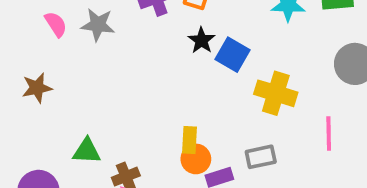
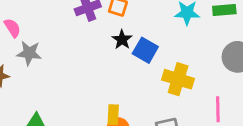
gray star: (98, 25) -> (29, 53), moved

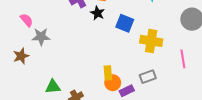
black star: (122, 40) -> (98, 13), moved

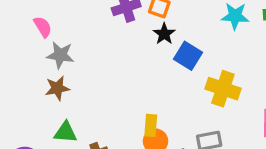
black star: (98, 13) -> (164, 34), moved
brown star: (21, 56) -> (57, 88), moved

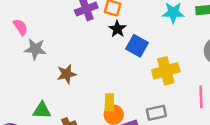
brown star: (57, 88) -> (67, 74), moved
yellow cross: (223, 89) -> (166, 71), turned -32

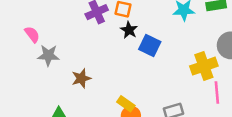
yellow cross: (166, 71) -> (204, 66), moved
yellow rectangle: (109, 102) -> (126, 104), turned -54

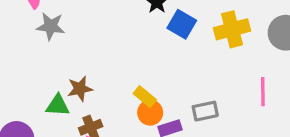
yellow cross: (204, 66) -> (232, 29), moved
brown star: (81, 78) -> (80, 89), moved

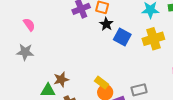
gray star: (51, 26) -> (25, 52), moved

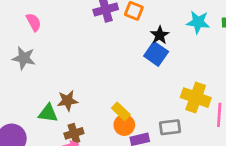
black star: (106, 24) -> (160, 35), moved
yellow cross: (153, 39) -> (196, 98), moved, turned 30

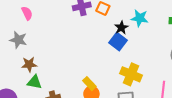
cyan star: (198, 22) -> (140, 18), moved
yellow cross: (196, 98) -> (131, 74), moved
brown star: (67, 101) -> (29, 64), moved

